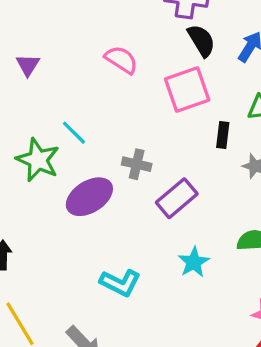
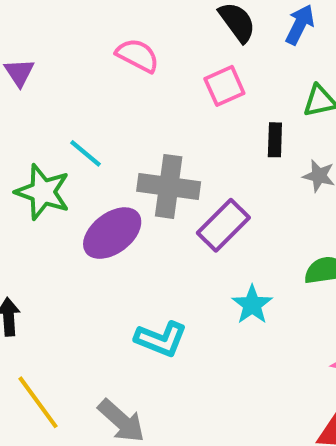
pink square: (187, 90) -> (224, 86), size x0.7
gray cross: (137, 164) -> (169, 186), size x1.6

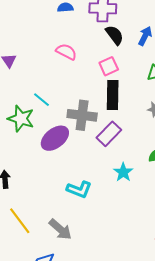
black rectangle: (275, 140) -> (113, 95), moved, size x1.8

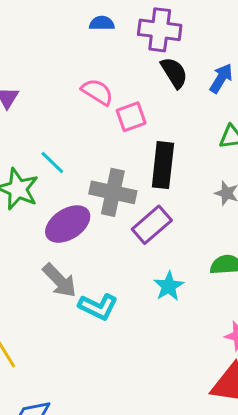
pink square: (109, 66) -> (131, 117), moved
gray arrow: (60, 229) -> (59, 280), moved

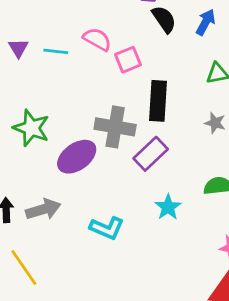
cyan line: (52, 163) -> (56, 51), moved, turned -35
gray arrow: (59, 280) -> (43, 209), moved, turned -60

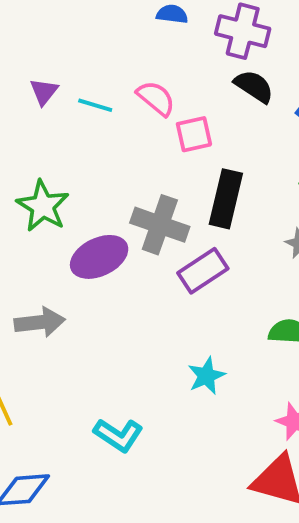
black semicircle: (164, 19) -> (254, 86), turned -32
cyan star: (168, 207) -> (206, 376), moved
cyan L-shape: (107, 228) -> (118, 435), moved

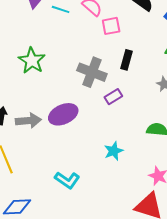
black rectangle: (226, 199) -> (126, 60), size x0.7
purple ellipse: (99, 257) -> (63, 114), moved
purple rectangle: (203, 271) -> (113, 97), size x0.7

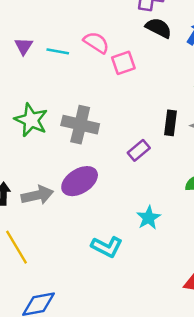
black rectangle: (126, 60) -> (170, 123), moved
gray cross: (92, 72) -> (80, 125), moved
cyan L-shape: (67, 180) -> (107, 247), moved

